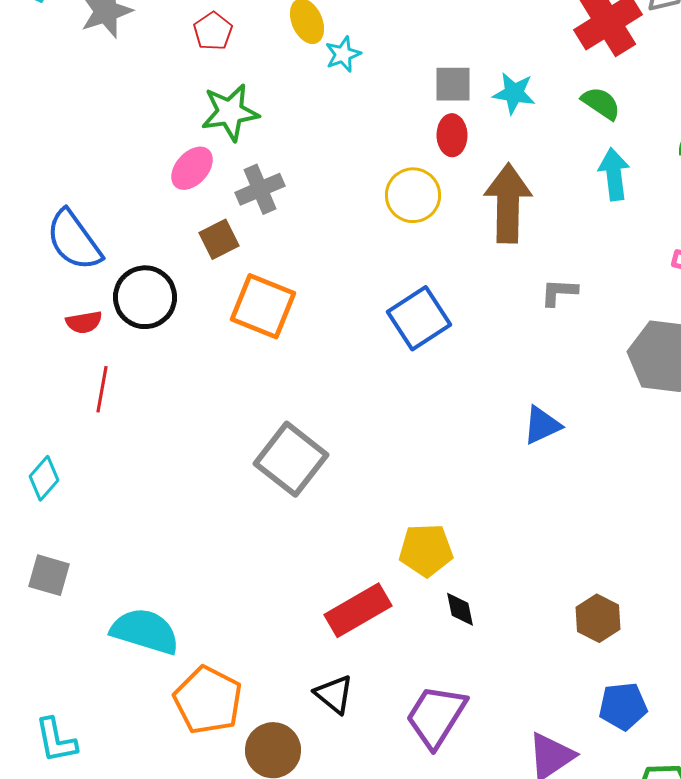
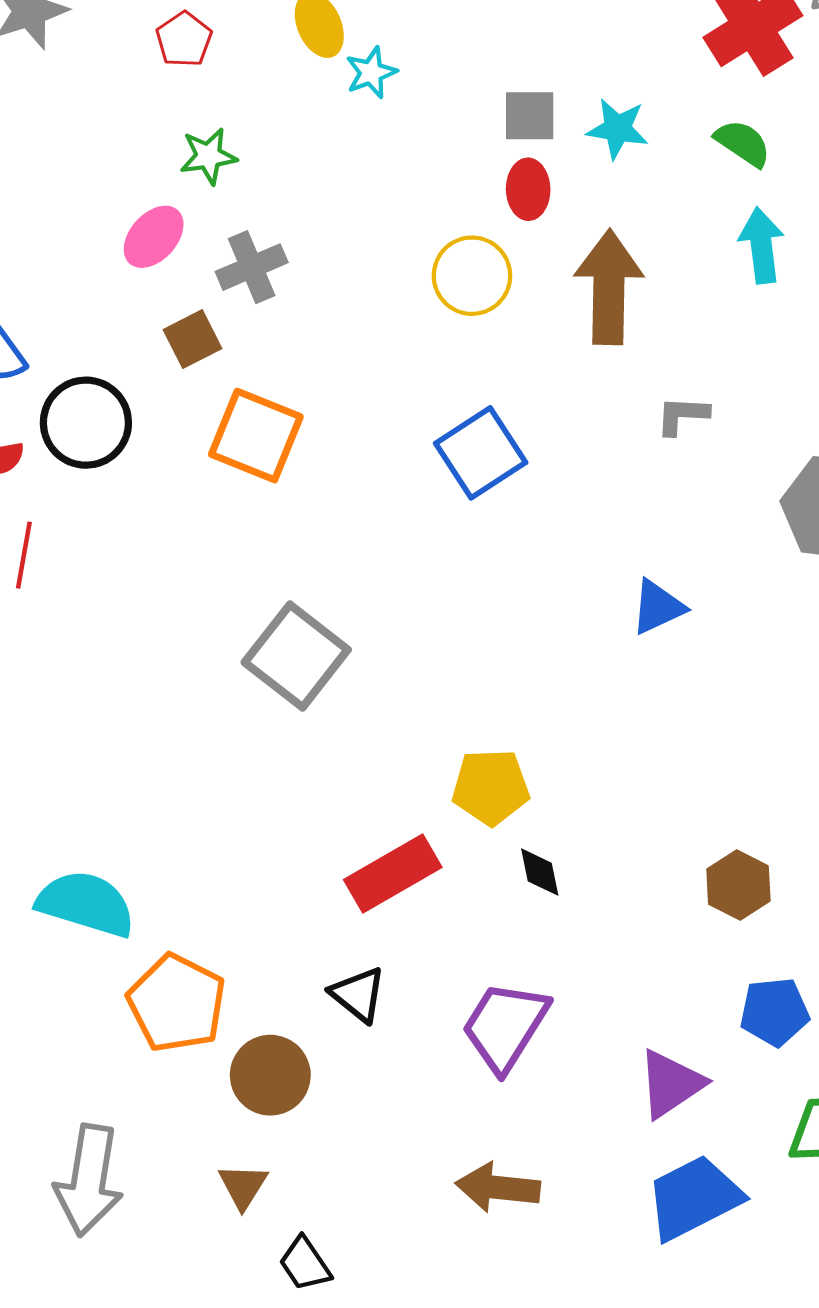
green star: (230, 112) -> (208, 156), size x0.7

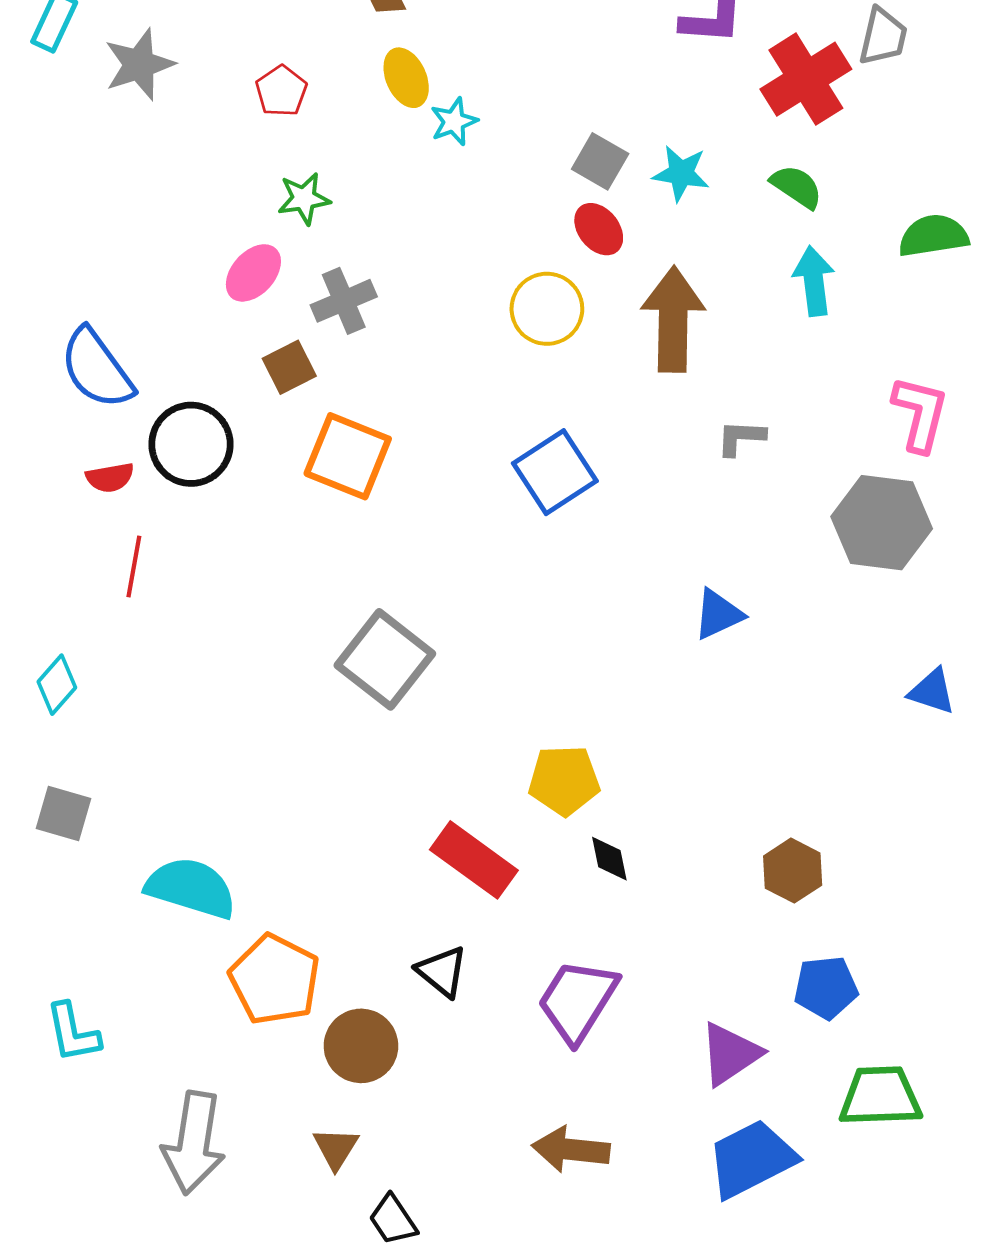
gray square: (530, 116) -> (600, 161), turned 30
red ellipse: (528, 189) -> (599, 229), turned -38
red rectangle: (393, 873) -> (474, 860), turned 66

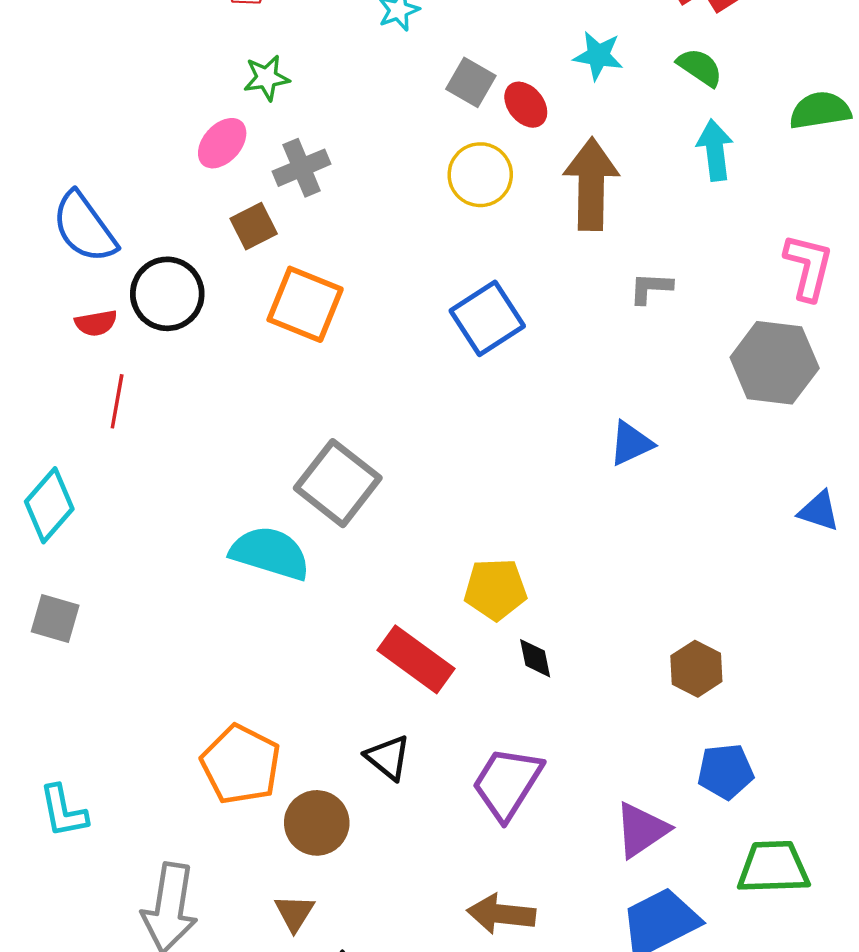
gray square: (600, 161) -> (471, 82), moved
cyan diamond: (57, 685) -> (49, 505), size x1.4
cyan semicircle: (191, 888) -> (270, 553), moved

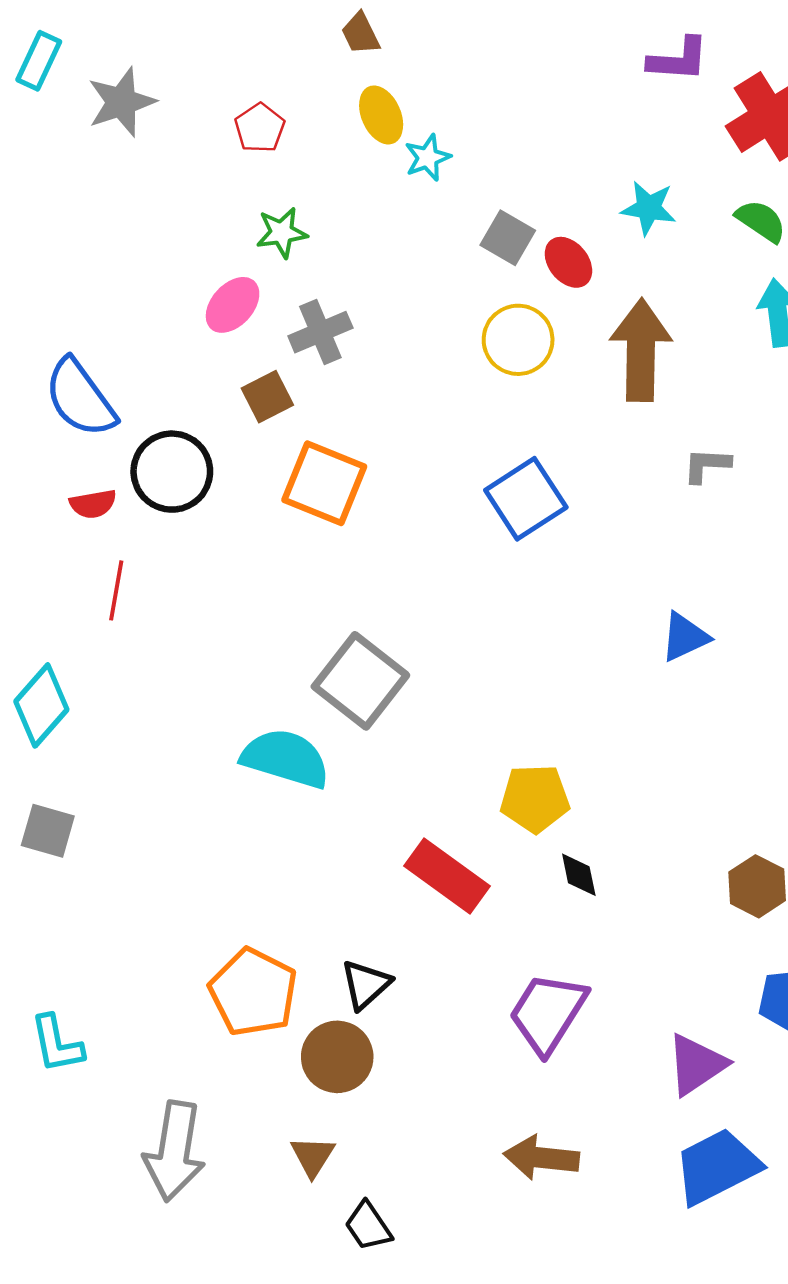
black triangle: (388, 757) -> (366, 985), moved, turned 39

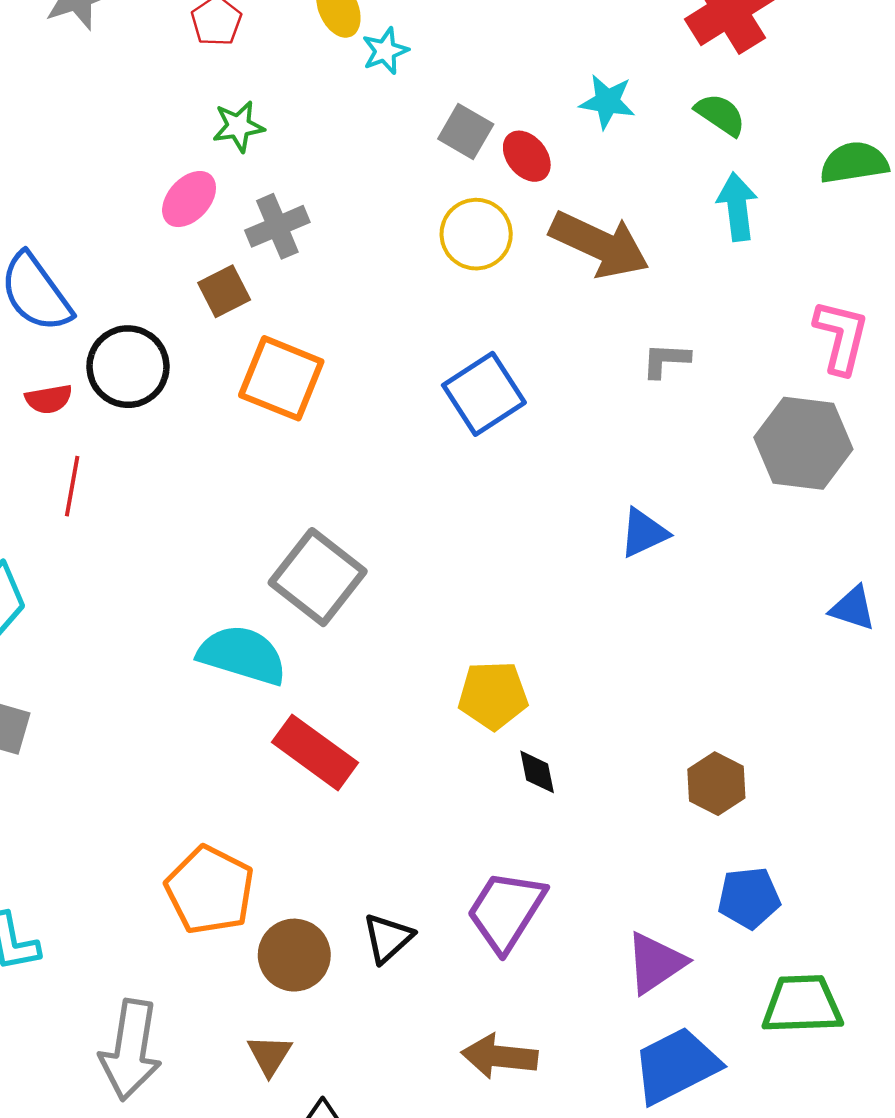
brown arrow: (641, 350) -> (600, 244), turned 114
red rectangle: (447, 876) -> (315, 752), moved
black triangle: (366, 985) -> (388, 938), moved

